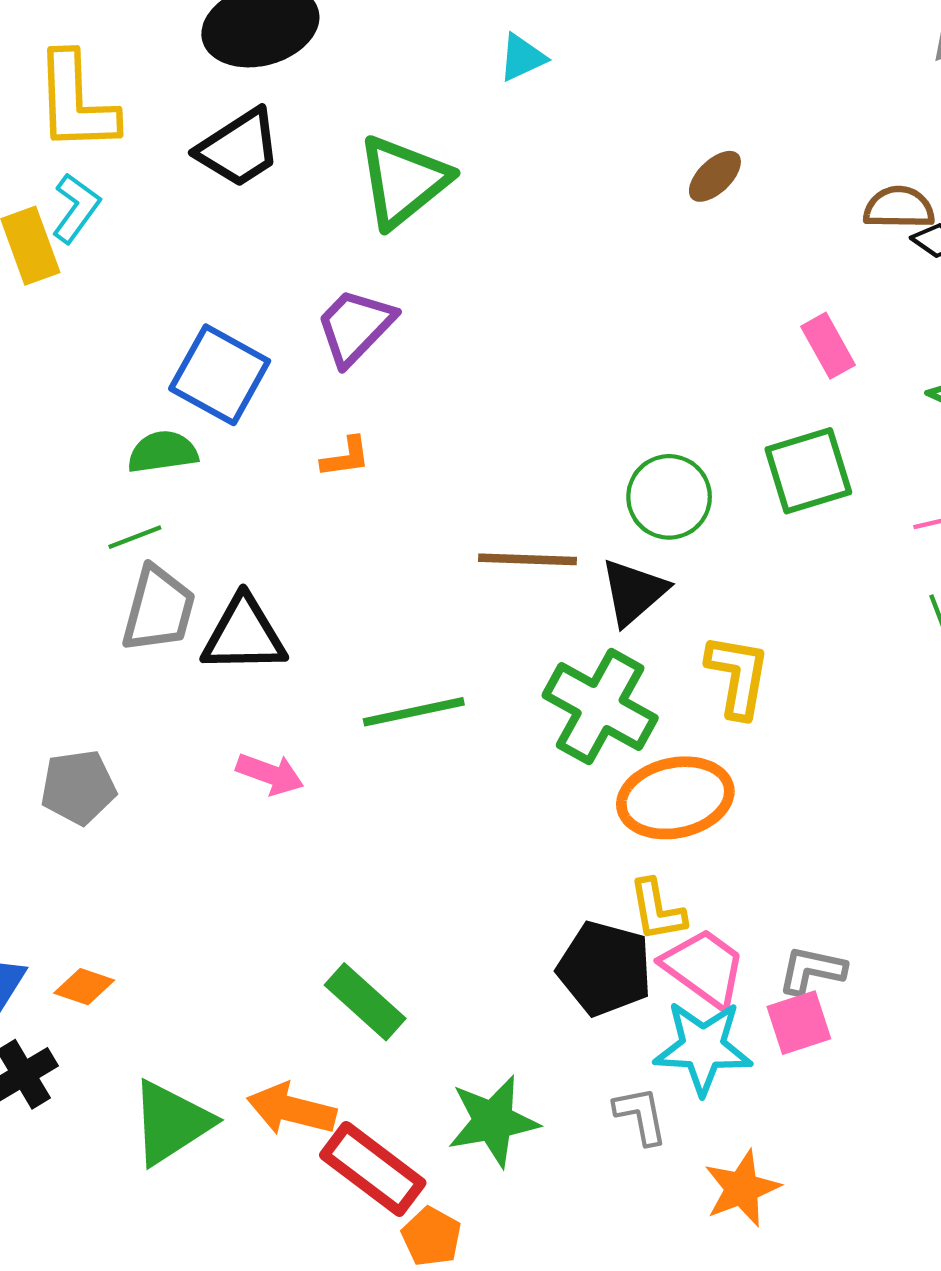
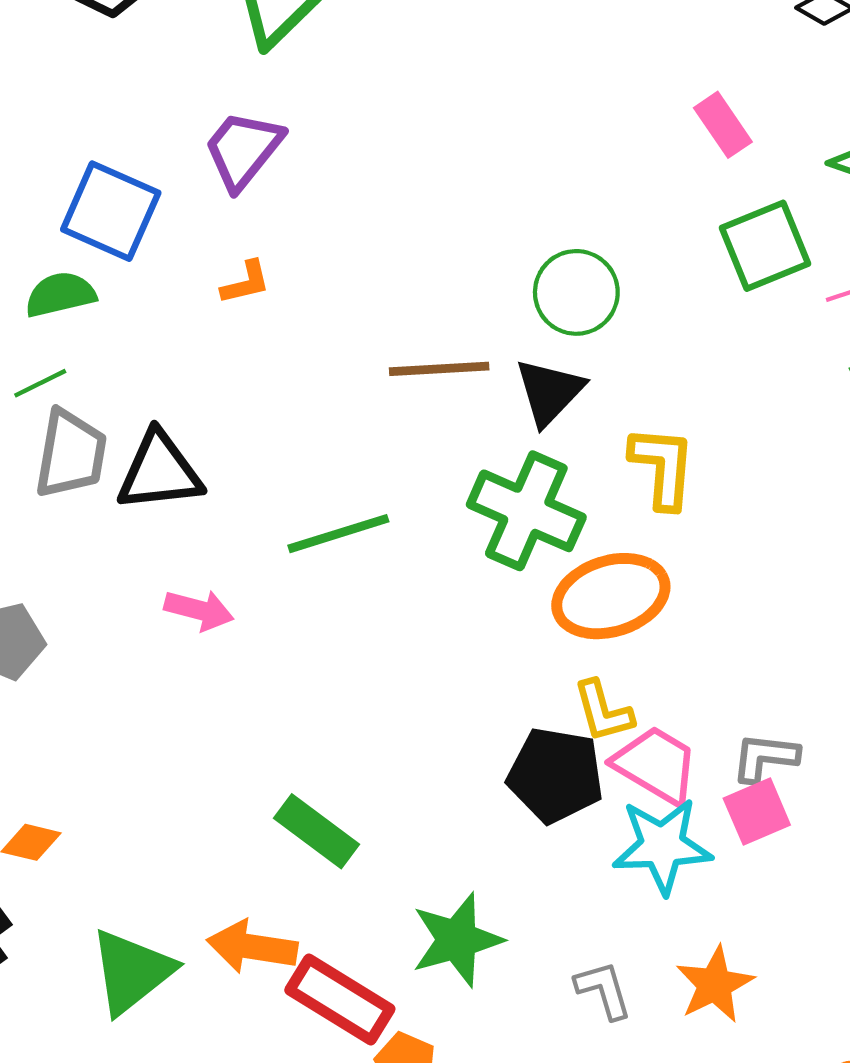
green square: (808, 471) -> (765, 246), moved
gray L-shape: (641, 1115) -> (604, 990), moved

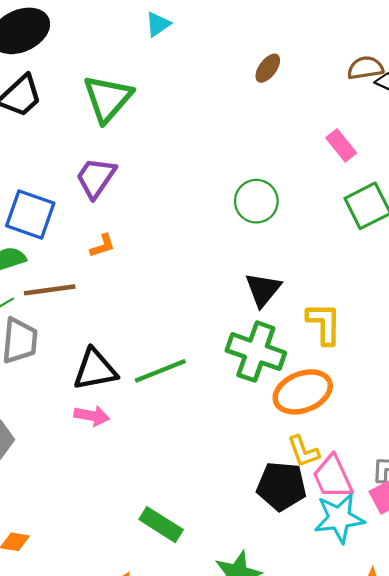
green circle: (576, 292) -> (256, 201), moved
brown line: (439, 369) -> (50, 290), moved
black triangle: (160, 472) -> (95, 370), moved
pink trapezoid: (656, 765) -> (333, 477), turned -141

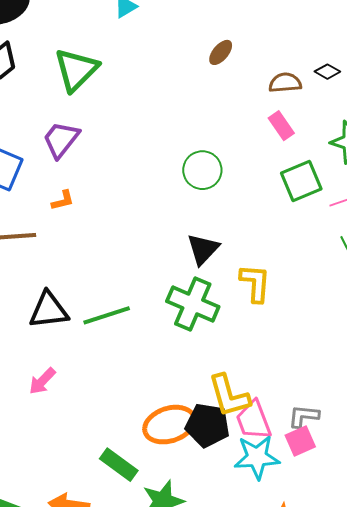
brown semicircle: (365, 68) -> (285, 83), moved
orange ellipse: (303, 392) -> (169, 425), moved
pink arrow: (92, 416) -> (42, 381), moved, turned 120
yellow L-shape: (303, 451) -> (229, 396), size x1.5
green rectangle: (161, 525) -> (119, 465), moved

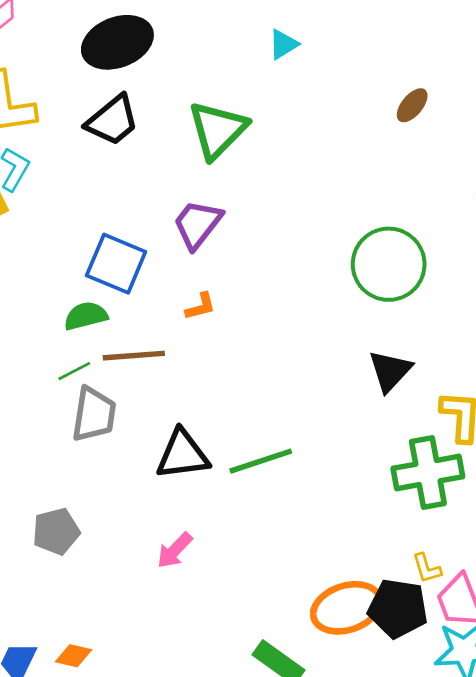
green circle: (202, 170) -> (389, 264), size x1.4
green cross: (193, 304) -> (428, 473), moved, turned -33
yellow L-shape: (229, 396) -> (427, 568), size x0.5

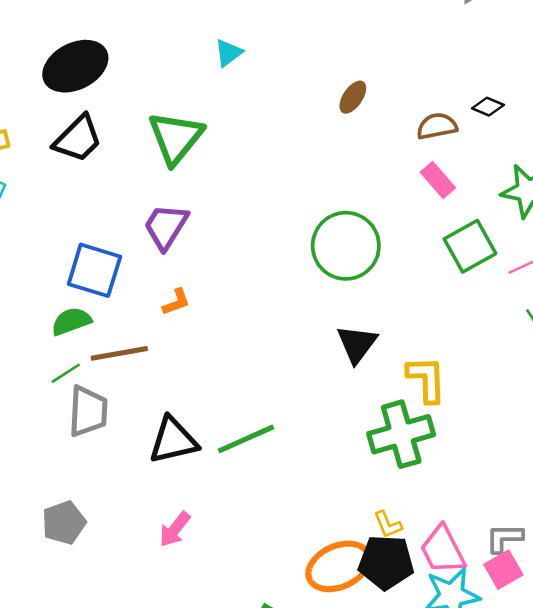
yellow L-shape: (427, 568) -> (388, 524), moved

